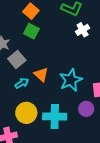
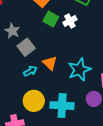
white cross: (83, 30) -> (70, 21), moved
green square: (31, 31) -> (51, 19), moved

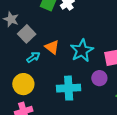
yellow circle: (34, 101) -> (23, 84), moved

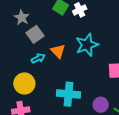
cyan star: (82, 51) -> (87, 45), moved
purple circle: (99, 78) -> (101, 105), moved

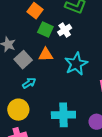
orange triangle: (58, 51) -> (46, 55), moved, turned -42

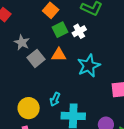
green square: (45, 29) -> (60, 30), turned 35
cyan arrow: (29, 83) -> (55, 99), moved, turned 144

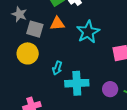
gray square: (36, 58) -> (35, 29), turned -30
yellow circle: (29, 108) -> (28, 53), moved

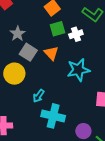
orange triangle: (57, 24) -> (51, 53), turned 35

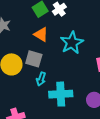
gray square: (28, 52) -> (34, 59), moved

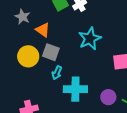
orange triangle: (41, 34) -> (43, 30), moved

